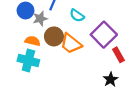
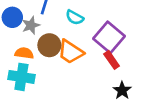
red rectangle: (118, 55) -> (112, 60), moved

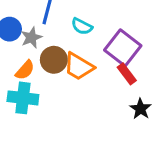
orange semicircle: (24, 53) -> (25, 70), turned 126

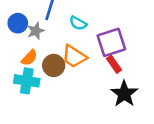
purple square: (123, 48) -> (111, 42), turned 32
brown circle: (54, 60) -> (54, 65), moved
black star: (140, 109) -> (124, 94), size x1.5

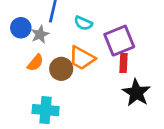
red rectangle: (114, 64) -> (124, 63), turned 42
cyan cross: (27, 81) -> (46, 110), moved

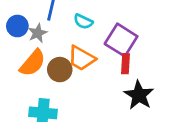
purple square: (119, 41) -> (121, 40), turned -36
orange semicircle: (35, 63) -> (33, 63), size x1.5

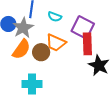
gray star: (38, 33) -> (23, 28), size x1.5
red rectangle: (125, 64) -> (87, 44), size x1.5

